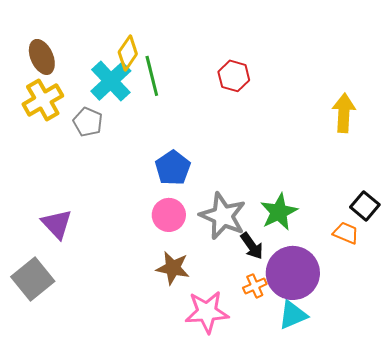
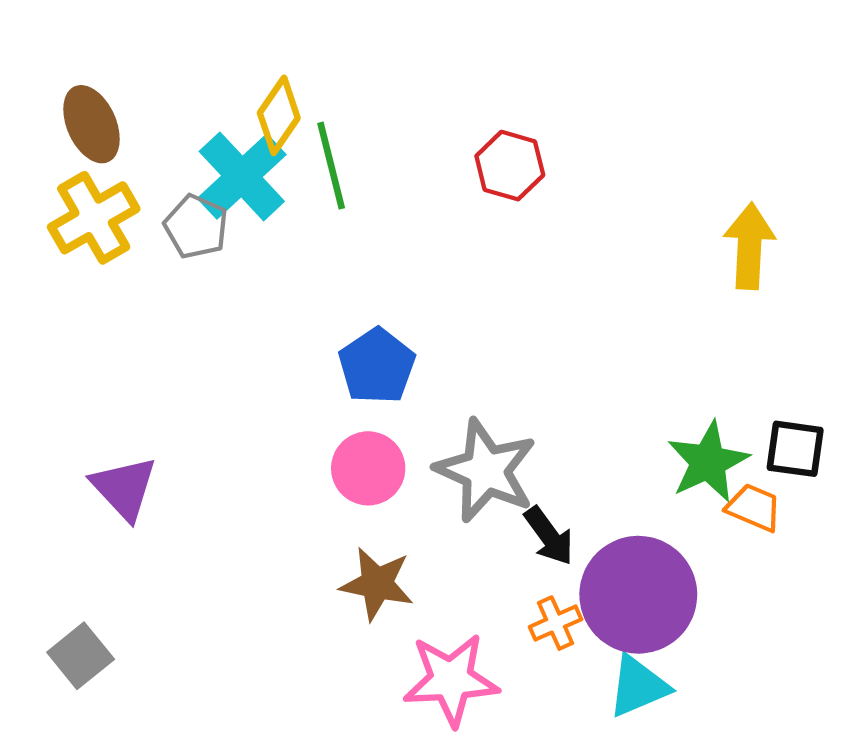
gray pentagon: (88, 122) -> (196, 227), moved
black square: (365, 206) -> (795, 449), turned -32
green star: (279, 212) -> (708, 462), moved
gray square: (33, 279) -> (81, 656), moved, size x0.7

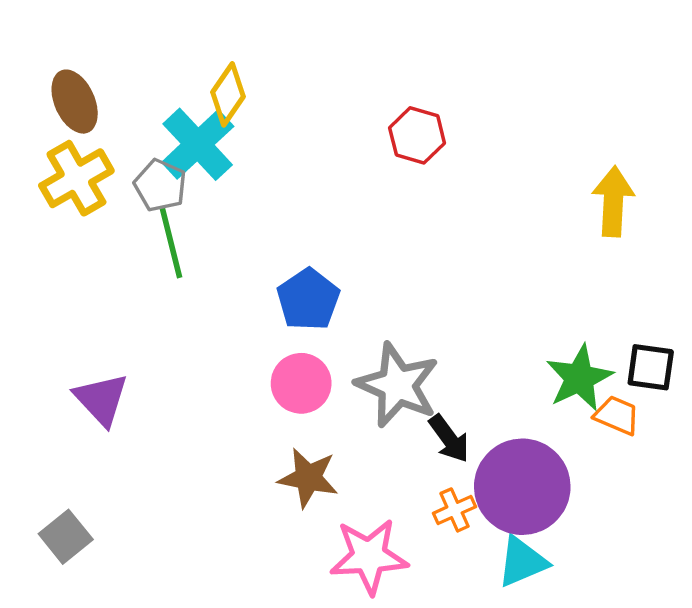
green line: (331, 166) -> (171, 242), moved

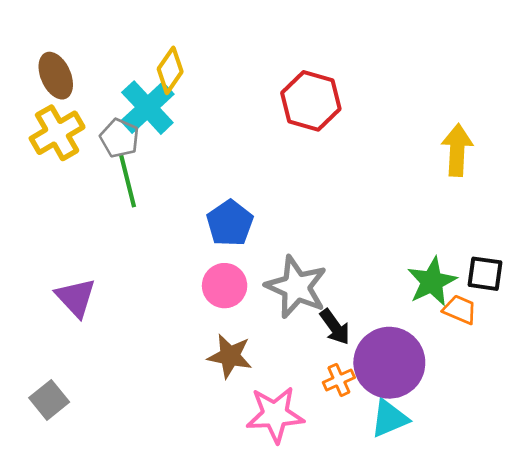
red hexagon: (417, 135) -> (311, 101), size x1.4

